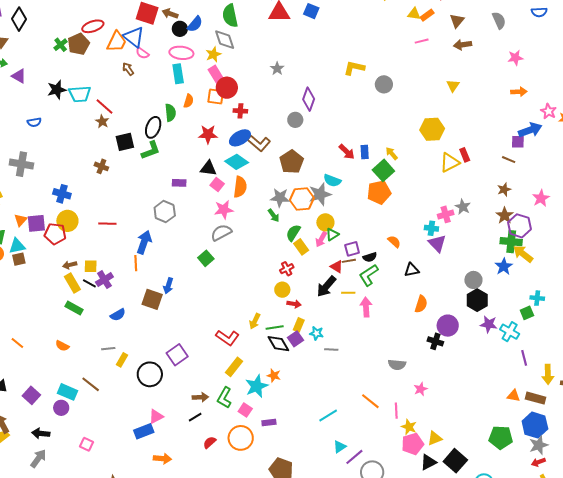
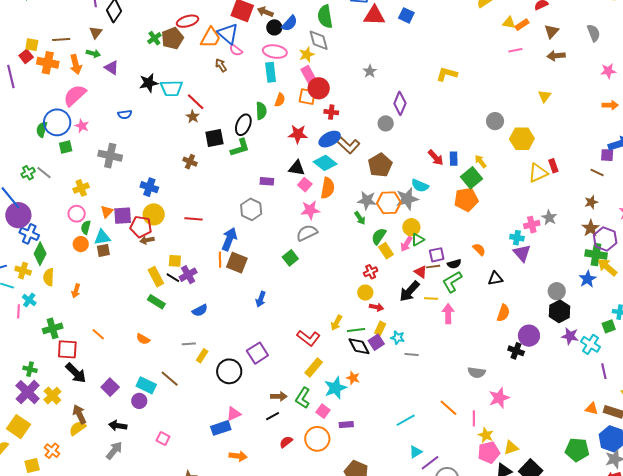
gray circle: (384, 84) -> (495, 121), moved
brown arrow: (70, 265) -> (147, 240), moved
blue arrow: (168, 286) -> (261, 299), moved
brown square: (152, 299) -> (237, 263), moved
pink star: (421, 389) -> (499, 398), size x1.5

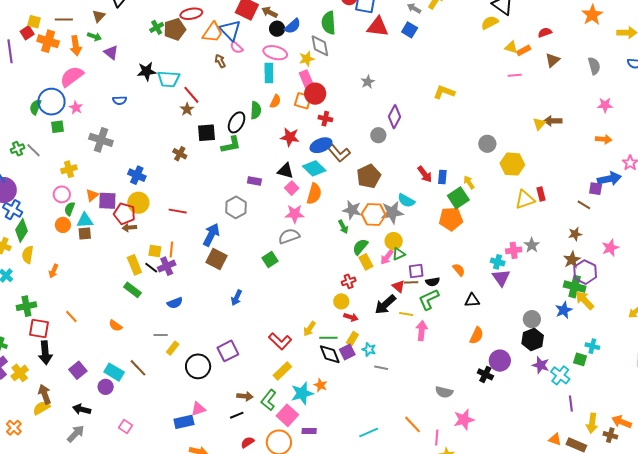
brown arrow: (556, 56) -> (553, 121), moved
orange line: (220, 260) -> (171, 250), moved
green square: (609, 326) -> (580, 359), turned 32
black arrow: (76, 373) -> (45, 353), turned 35
pink square: (323, 411) -> (287, 415), size x1.5

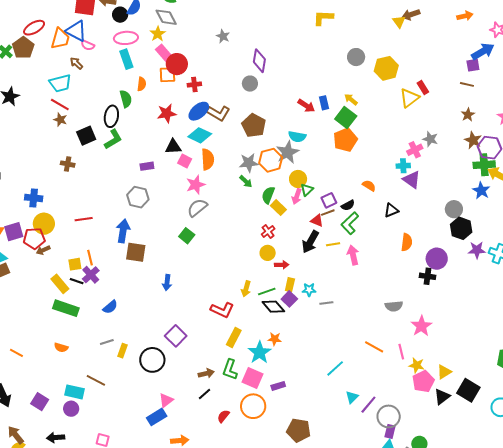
cyan trapezoid: (169, 79) -> (60, 83), moved
yellow L-shape: (444, 92) -> (323, 18), moved
green rectangle: (132, 290) -> (66, 308), size x1.4

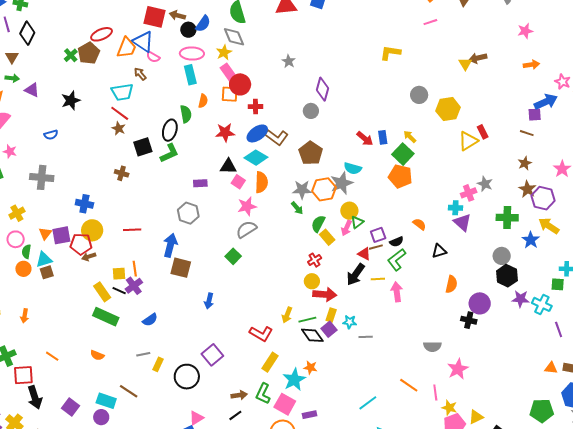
orange pentagon: (345, 140) -> (400, 176), turned 30
green cross: (484, 165) -> (507, 218), moved
red arrow: (282, 265) -> (325, 294), size x1.6

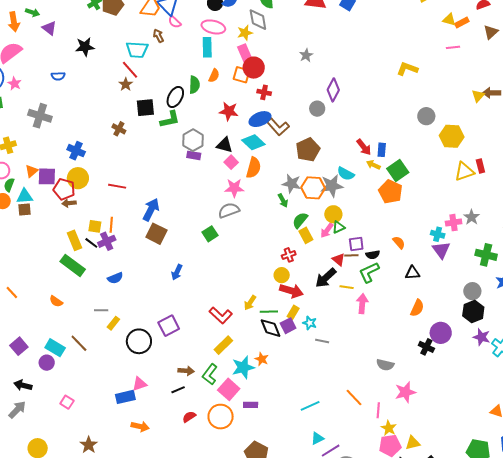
yellow arrow: (410, 137) -> (373, 165), moved, turned -32
gray hexagon: (188, 213) -> (193, 140), moved

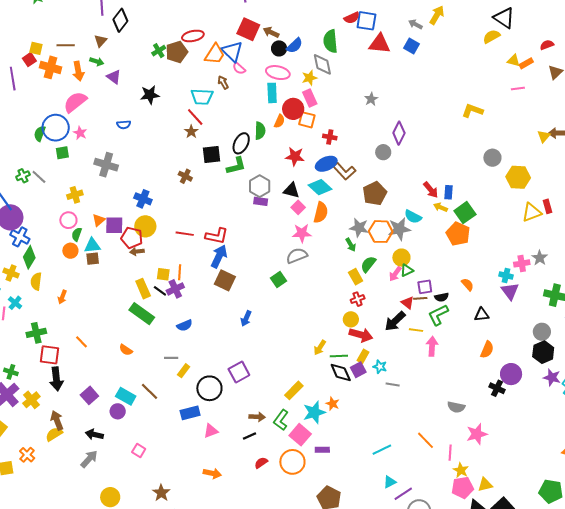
red circle: (254, 68) -> (293, 109), moved
yellow rectangle: (306, 235) -> (356, 277), moved
red L-shape: (221, 315) -> (217, 236), moved, turned -30
blue rectangle: (125, 397) -> (190, 413), moved

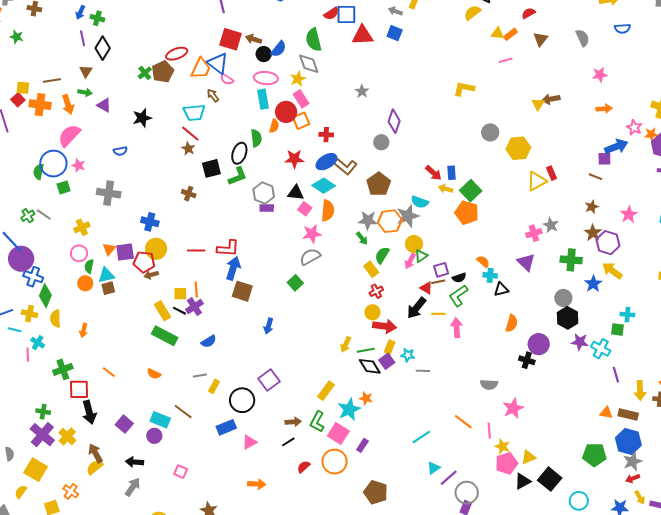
orange square: (307, 120) -> (301, 121), turned -30
cyan cross: (506, 276) -> (490, 275), moved
purple rectangle: (322, 450) -> (362, 445), turned -48

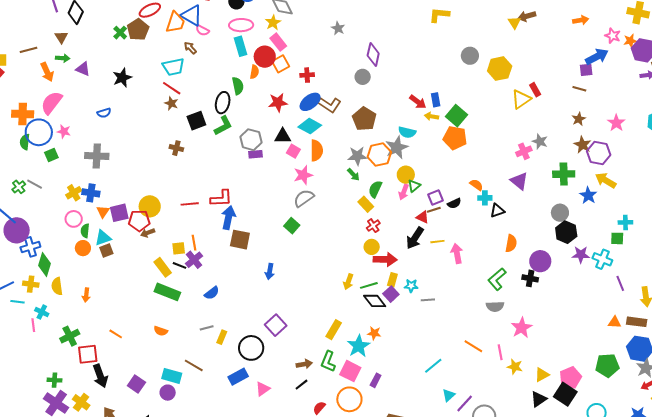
orange cross: (40, 105) -> (23, 114), moved
blue cross: (150, 222) -> (91, 193), moved
blue cross: (33, 277) -> (30, 247), turned -30
green L-shape: (458, 296) -> (497, 279), moved
pink pentagon: (507, 463) -> (570, 378), moved

